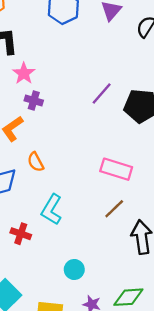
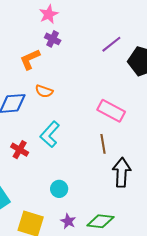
orange semicircle: (36, 162) -> (44, 91), turned -54
brown line: (114, 209) -> (103, 144), turned -66

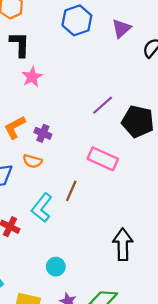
purple cross: (53, 39) -> (43, 133), moved
pink rectangle: (111, 111) -> (103, 159), moved
brown line: (103, 144) -> (71, 191), moved, turned 36

